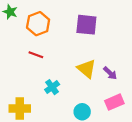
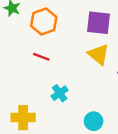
yellow triangle: (86, 69) -> (98, 54), moved

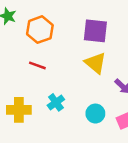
yellow cross: (23, 118) -> (19, 110), moved
cyan circle: (94, 121) -> (95, 114), moved

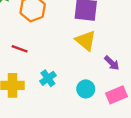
red line: (37, 65) -> (20, 49), moved

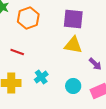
yellow triangle: (86, 41) -> (73, 45), turned -30

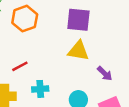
red line: (17, 52) -> (20, 66), moved, turned -48
cyan cross: (41, 77) -> (40, 89), turned 32

